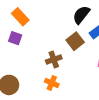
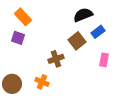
black semicircle: (81, 15) -> (83, 15), turned 30
orange cross: (52, 83) -> (42, 82), moved

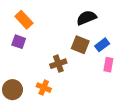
blue rectangle: (98, 32) -> (102, 45), moved
brown square: (77, 41) -> (80, 45), turned -30

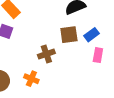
brown square: (80, 45) -> (69, 35), turned -30

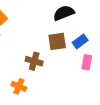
brown cross: (46, 54) -> (34, 61), turned 35

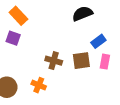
brown square: (57, 41) -> (81, 61), moved

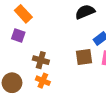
brown cross: (54, 61) -> (41, 60), moved

